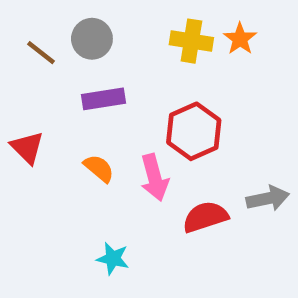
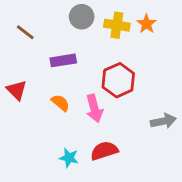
gray circle: (92, 39) -> (82, 17), moved
red semicircle: (205, 217) -> (104, 151), moved

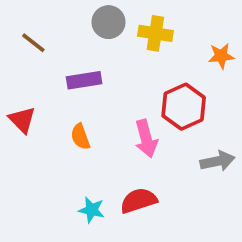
orange star: (146, 24) -> (221, 56), moved, turned 30
red hexagon: (118, 80) -> (184, 107), moved
orange semicircle: (60, 103) -> (80, 137), turned -150
pink arrow: (94, 108) -> (146, 139), moved

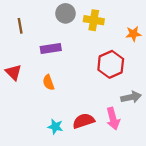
brown line: (33, 43) -> (20, 26), turned 42
pink arrow: (146, 139) -> (113, 119), moved

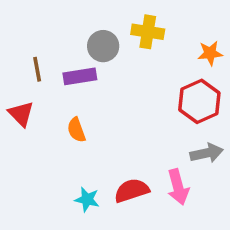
gray circle: (65, 13) -> (103, 46), moved
brown line: (20, 26) -> (37, 69), moved
red hexagon: (111, 64) -> (199, 101), moved

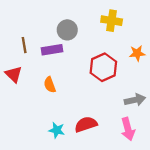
yellow cross: (148, 32) -> (112, 21), moved
orange star: (210, 53) -> (137, 53), moved
red hexagon: (199, 101) -> (103, 67), moved
pink arrow: (178, 187) -> (128, 129), moved

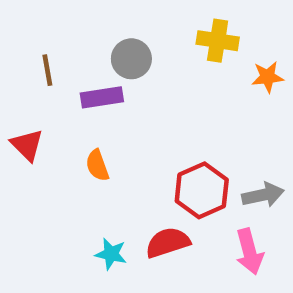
brown line: (24, 45) -> (47, 70), moved
orange star: (137, 53) -> (268, 77), moved
red hexagon: (103, 67) -> (202, 190), moved

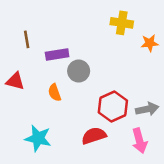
gray circle: (131, 59) -> (79, 71), moved
red triangle: (27, 145) -> (15, 81), turned -30
cyan star: (111, 254) -> (38, 138), moved, size x1.5

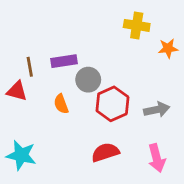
brown line: (27, 39) -> (30, 67), moved
red hexagon: (113, 107) -> (112, 104), moved
gray arrow: (147, 109) -> (157, 110), moved
cyan star: (38, 138) -> (21, 155), moved

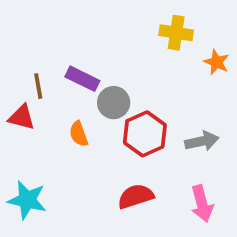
orange star: (168, 48) -> (217, 62), turned 30
purple rectangle: (64, 61) -> (82, 79), turned 35

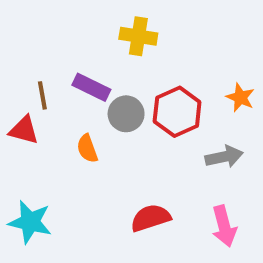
yellow cross: (176, 33) -> (138, 36), moved
orange star: (217, 62) -> (240, 97), moved
red hexagon: (145, 134) -> (177, 112), moved

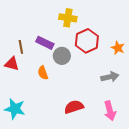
red hexagon: (177, 112) -> (87, 41), moved

